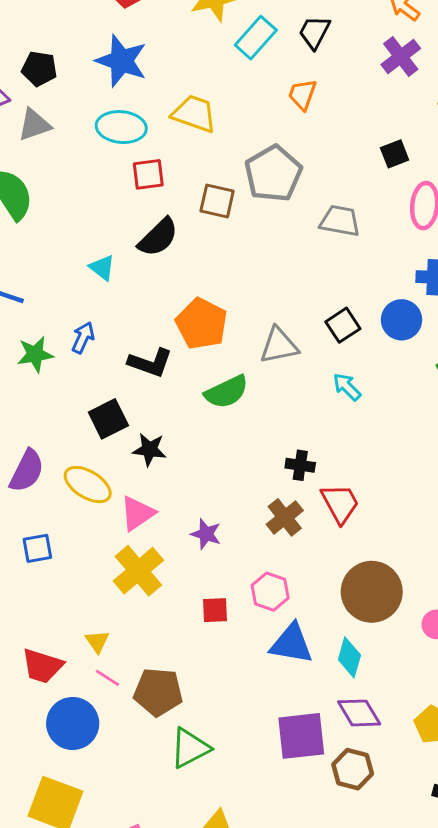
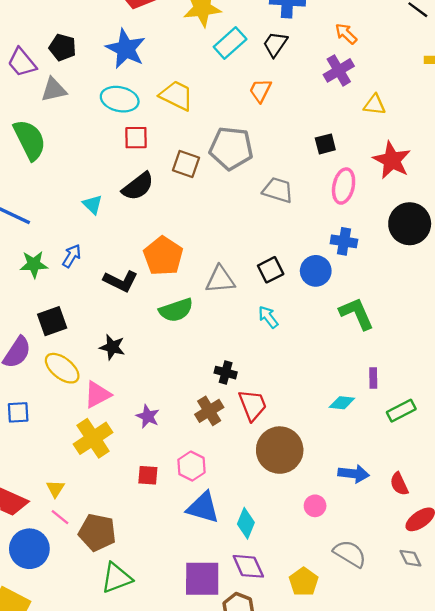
gray pentagon: (273, 174) -> (231, 148), turned 30
black square: (108, 419) -> (52, 321), moved
brown circle: (372, 592) -> (280, 450), moved

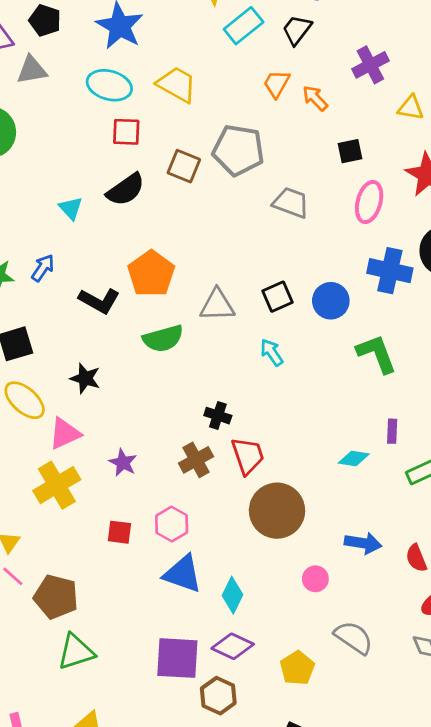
orange arrow: (346, 34) -> (315, 98), moved
blue cross: (344, 241) -> (390, 271), moved, size x1.4
purple diamond: (248, 566) -> (233, 646), turned -44

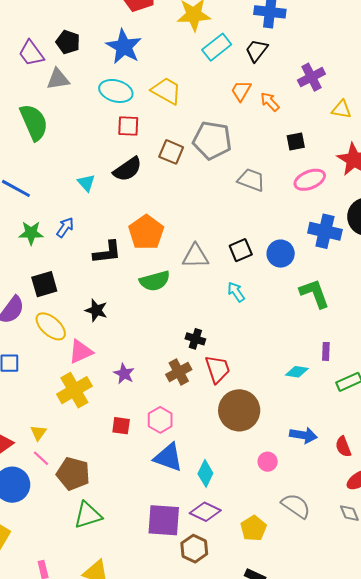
pink ellipse: (369, 202) -> (310, 180), turned 52
black L-shape: (99, 301) -> (107, 252), turned -36

